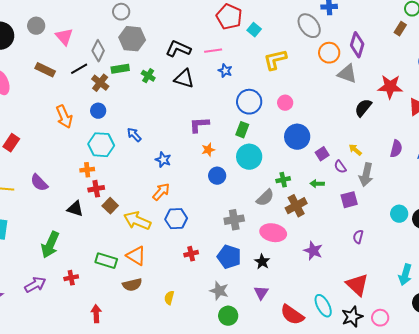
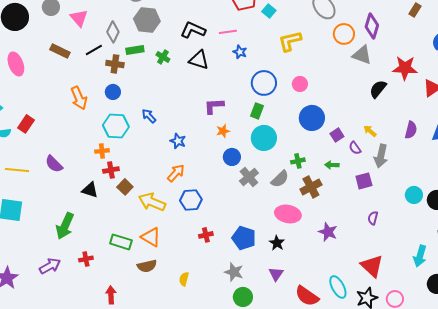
brown cross: (100, 83) -> (115, 64), turned -30
gray cross: (234, 220) -> (249, 177), moved, turned -30

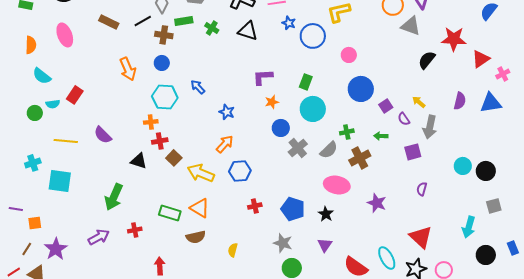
blue circle: (264, 83) -> (313, 36), moved

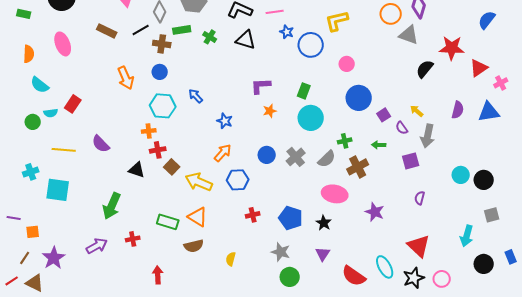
blue circle: (281, 128) -> (267, 155), moved

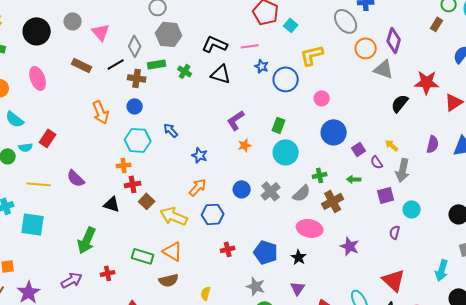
purple L-shape: (261, 86) -> (236, 120), turned -30
cyan circle: (461, 175) -> (412, 209), moved

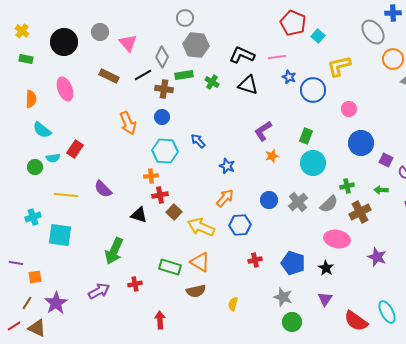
purple square: (359, 149) -> (386, 160), turned -32

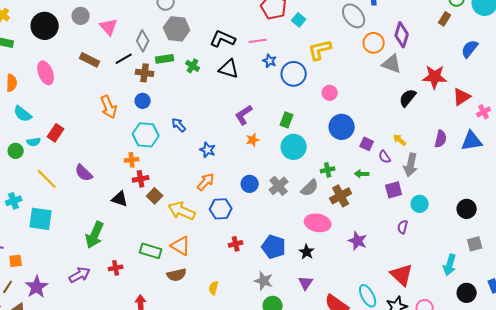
yellow line: (66, 195) -> (47, 179), turned 40

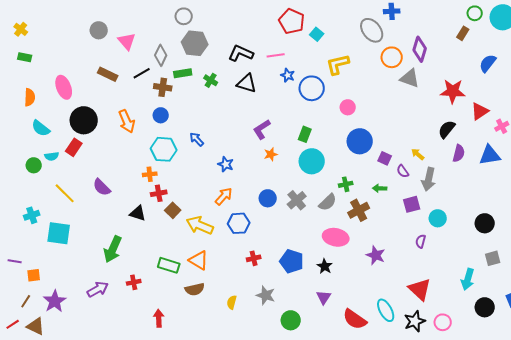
black circle: (45, 26) -> (84, 120), moved
black semicircle: (408, 98) -> (447, 129), moved
gray star: (264, 281) -> (266, 295), moved

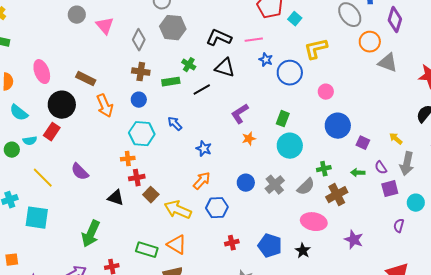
purple diamond: (420, 49) -> (395, 20), moved
black line: (142, 73) -> (202, 90), moved
green rectangle: (183, 73) -> (171, 82), moved
brown rectangle: (108, 74) -> (86, 79), moved
purple semicircle: (403, 171) -> (381, 168), moved

